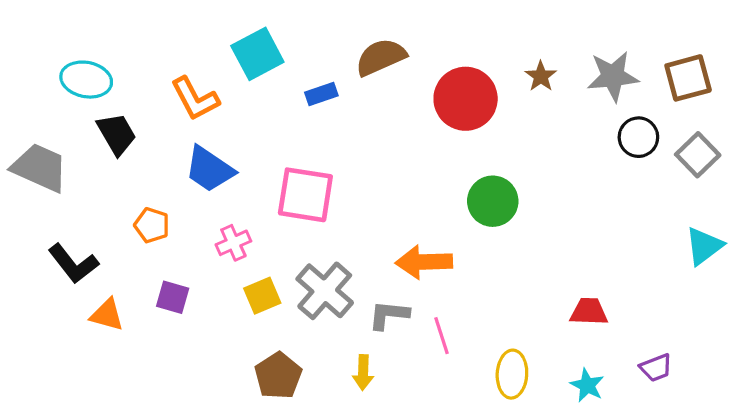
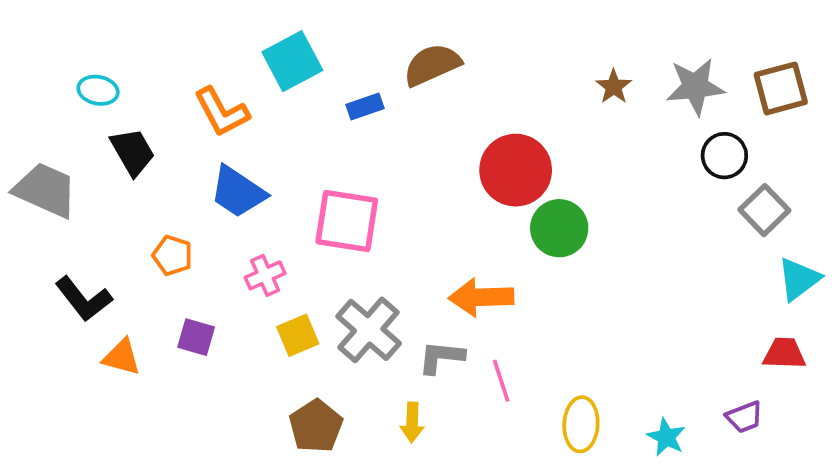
cyan ellipse: (86, 80) -> (98, 90), size x0.7
red circle: (466, 99) -> (516, 170), moved
gray square: (698, 155) -> (764, 210), moved
red trapezoid: (589, 312) -> (784, 353), moved

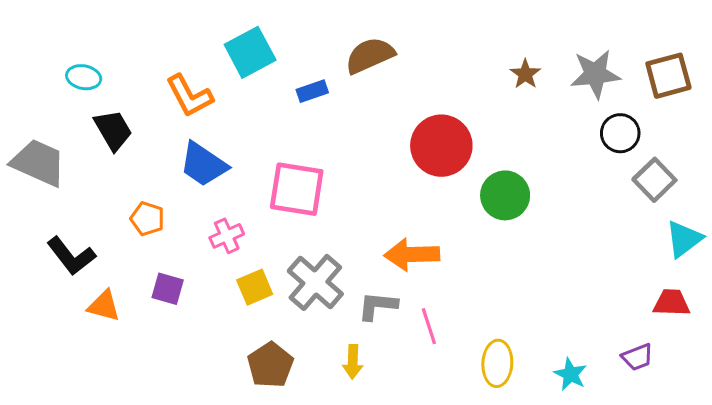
green circle: (559, 228) -> (505, 195), moved

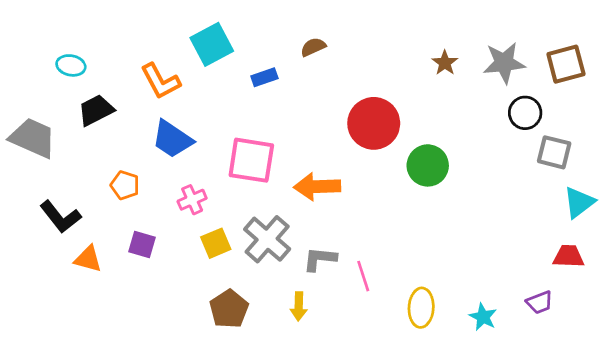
brown semicircle: (370, 55) -> (313, 47), size x0.6
black trapezoid: (113, 130) -> (96, 110), turned -87
gray square: (654, 180) -> (554, 152), turned -32
orange arrow: (412, 254) -> (317, 187), moved

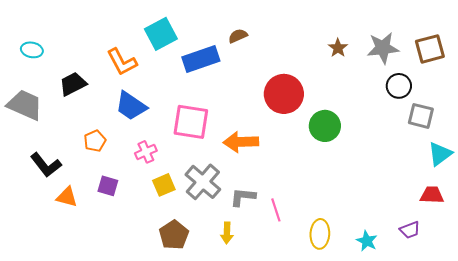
cyan ellipse: (71, 65) -> (32, 50), moved
blue rectangle: (264, 77) -> (201, 59), size x1.8
orange pentagon: (125, 185) -> (95, 141), turned 30

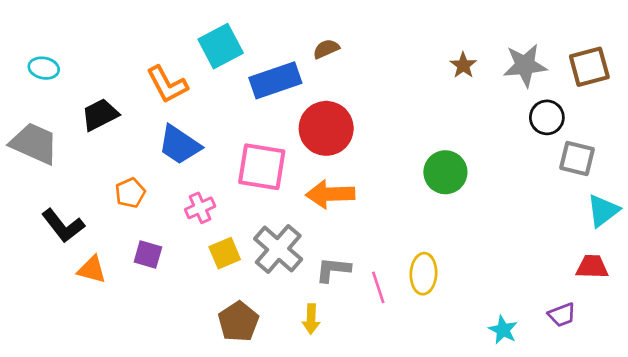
red circle: (284, 94) -> (326, 128), moved
yellow ellipse: (320, 234) -> (423, 274), moved

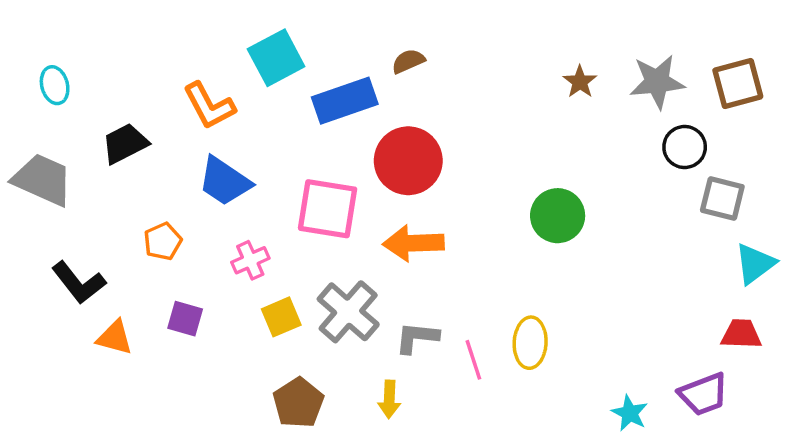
cyan ellipse: (44, 68) -> (55, 85), turned 64
purple trapezoid: (562, 315) -> (703, 394), size x1.4

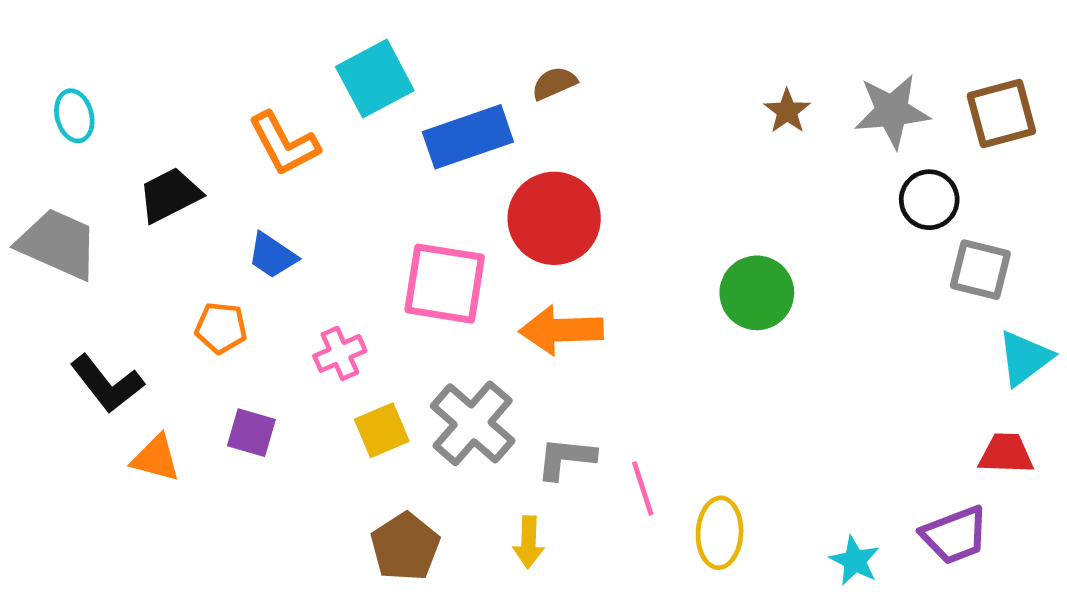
blue trapezoid: (225, 181) -> (272, 256), moved, size x0.7
orange pentagon: (163, 241) -> (221, 328), turned 30
yellow ellipse: (530, 343) -> (720, 533), moved

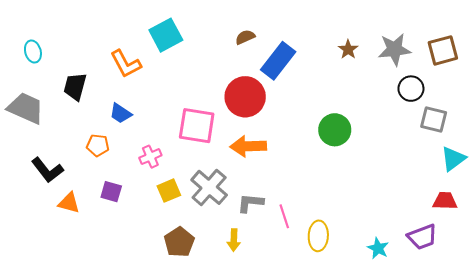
blue rectangle: (468, 137) -> (278, 61), moved, turned -33
black trapezoid: (170, 195) -> (75, 87), turned -48

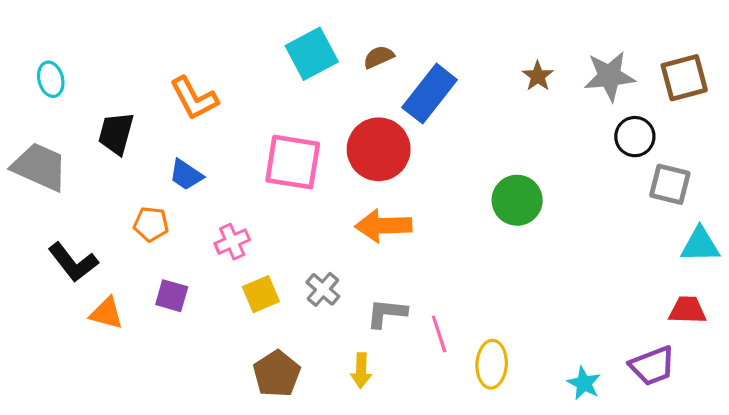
cyan square: (166, 35) -> (312, 54), moved
pink square: (197, 126) -> (293, 162), moved
cyan triangle: (453, 159) -> (700, 245), turned 36
gray cross: (209, 187) -> (323, 289), size x0.6

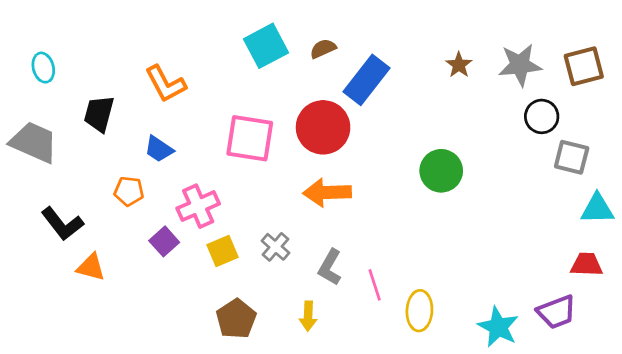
pink cross: (232, 242) -> (198, 206), size x1.4
purple square: (172, 296) -> (164, 241), moved, turned 32
gray L-shape: (387, 313) -> (330, 267), turned -66
cyan star: (584, 383) -> (498, 327), size x1.4

